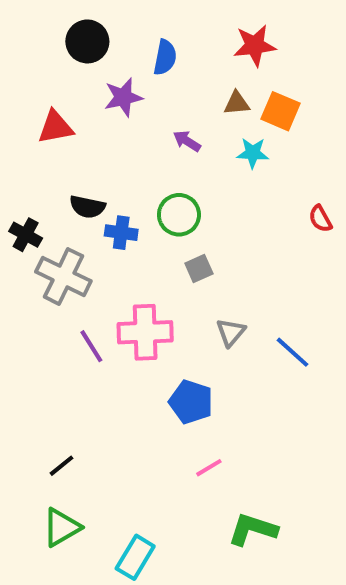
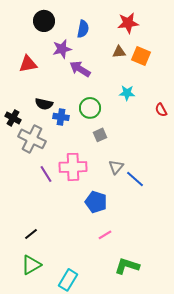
purple arrow: (187, 141) -> (80, 69), moved, size x1.5
cyan star: (253, 153) -> (127, 93), moved
blue line: (292, 352) -> (135, 179), moved

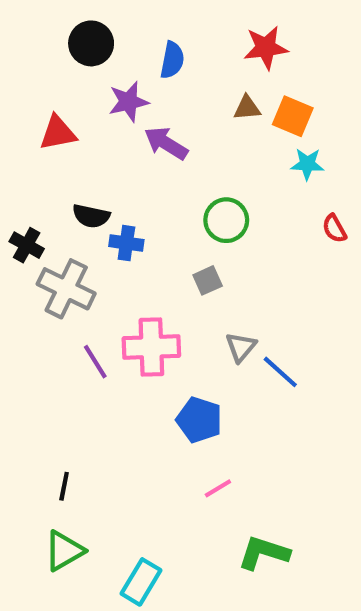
cyan star: (127, 93) -> (307, 164), moved
green circle: (90, 108) -> (226, 220), moved
black line: (31, 234) -> (64, 486), turned -40

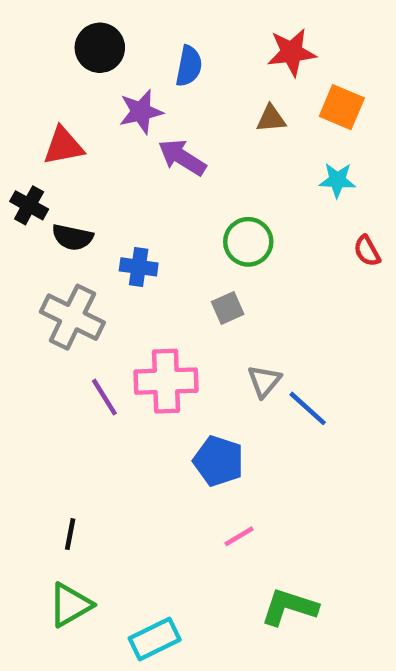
orange square: (293, 116) -> (342, 107), moved
black semicircle: (91, 216) -> (72, 237), moved
black cross: (27, 245) -> (29, 205), moved
cyan rectangle: (141, 582) -> (155, 639), turned 33

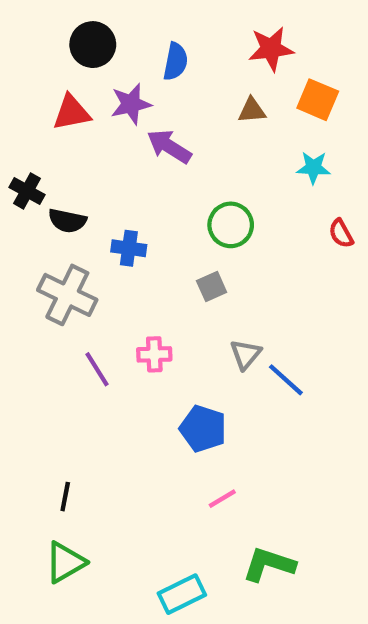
red triangle: (63, 146) -> (72, 112), moved
pink cross: (166, 381) -> (154, 354), size x0.6
cyan rectangle: (155, 639) -> (182, 594), moved

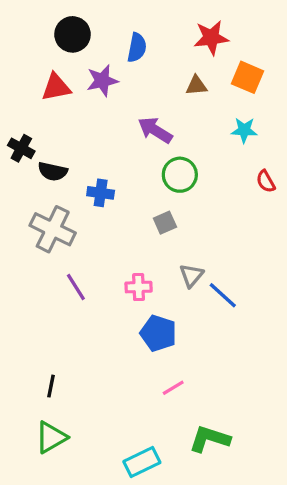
purple arrow: (169, 146) -> (155, 130), moved
pink cross: (154, 354) -> (139, 287), moved

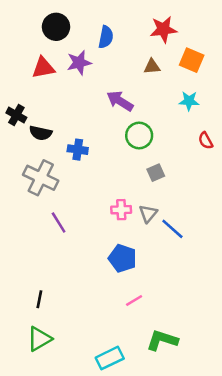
gray square: (165, 223) -> (156, 173), moved
pink cross: (139, 287) -> (121, 210), moved

